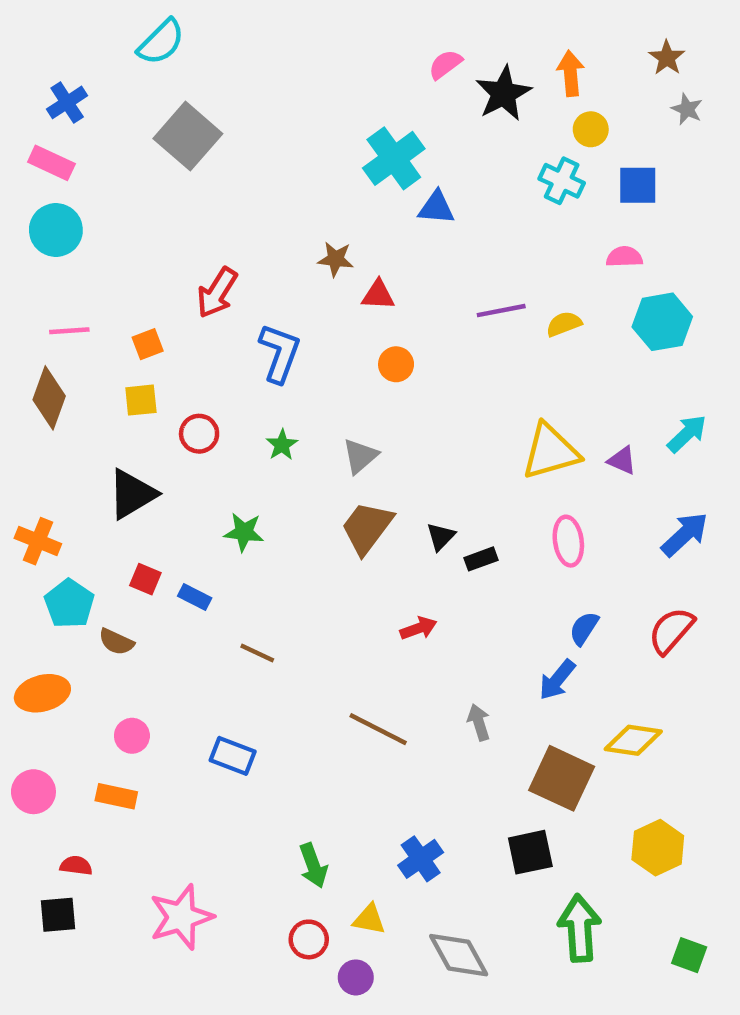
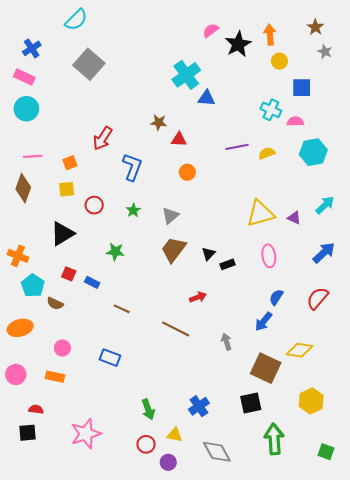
cyan cross: (562, 181) -> (271, 110), moved
brown line: (378, 729) -> (176, 329), moved

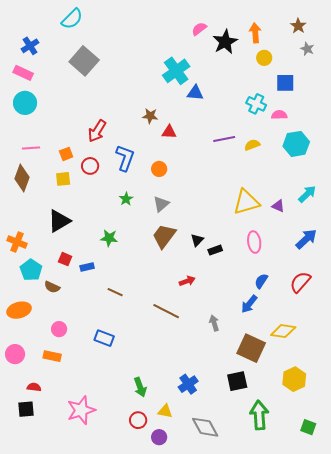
orange circle: (187, 172) -> (159, 169), moved
red circle: (94, 205) -> (90, 166), moved
blue rectangle: (92, 282) -> (87, 267), turned -40

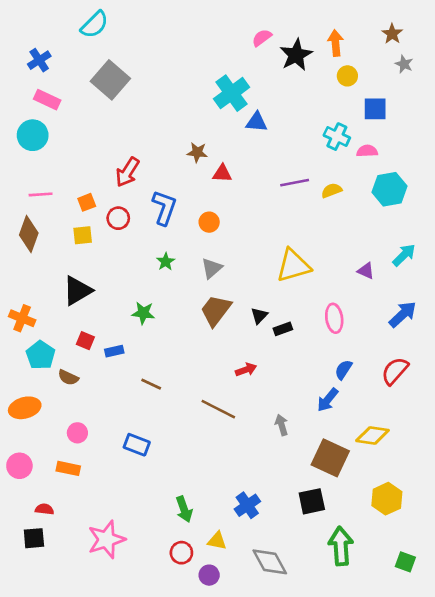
pink rectangle: (23, 73) -> (47, 100), moved
yellow triangle: (246, 202) -> (293, 266), moved

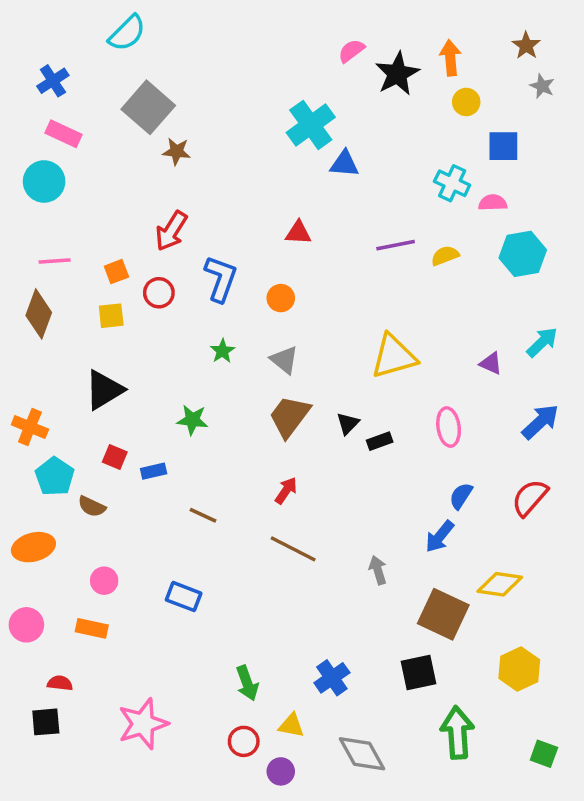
brown star: (197, 152) -> (177, 151), moved
gray triangle: (212, 268) -> (284, 360), turned -40
red arrow: (246, 370) -> (286, 491), moved, turned -36

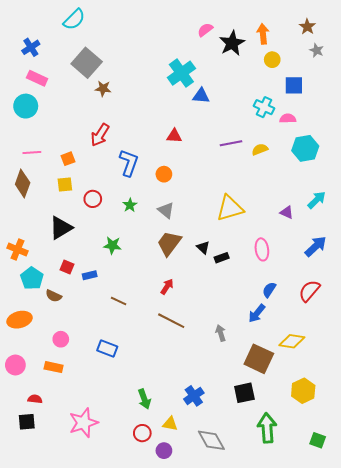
red circle: (159, 293) -> (93, 199), moved
black triangle: (348, 423) -> (203, 247), turned -32

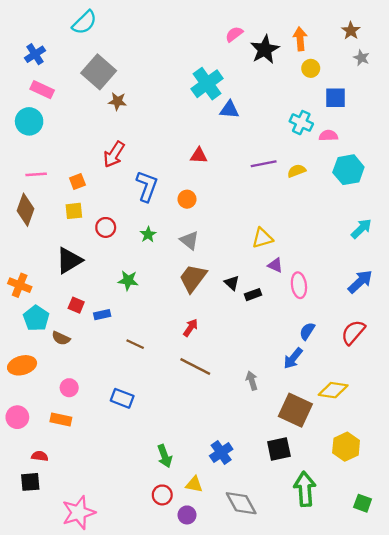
yellow triangle: (230, 208) -> (262, 238), size x0.7
purple triangle: (287, 212) -> (275, 265), moved
pink star: (83, 423) -> (79, 513), moved

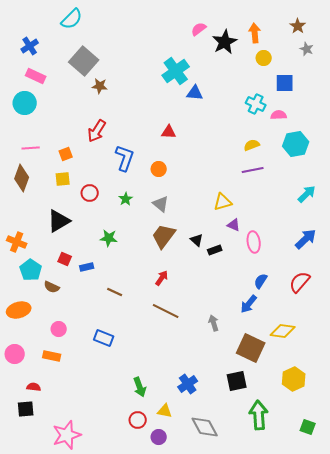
purple line: (264, 164) -> (253, 170), moved

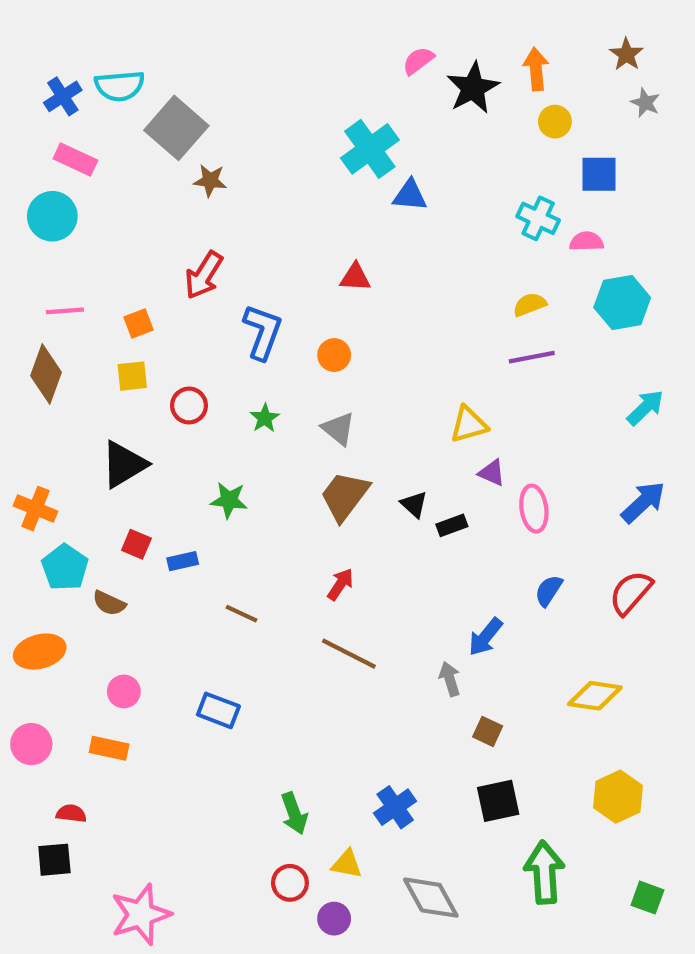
cyan semicircle: (72, 19) -> (120, 86), moved, turned 40
blue arrow: (249, 304) -> (486, 637), moved
brown square: (251, 348) -> (488, 731), moved, size x0.5

